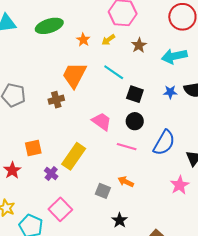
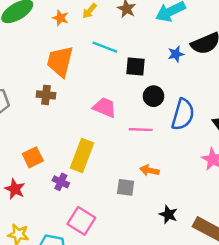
brown cross: (56, 100) -> (46, 95), turned 35
black circle: (135, 121) -> (153, 96), moved
black star: (120, 220) -> (168, 214), moved

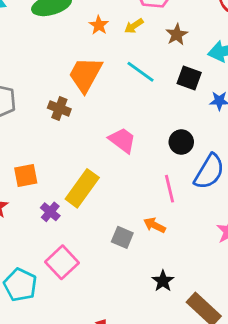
black square: (136, 66) -> (189, 78), moved
pink line: (141, 130) -> (169, 189), moved, turned 60

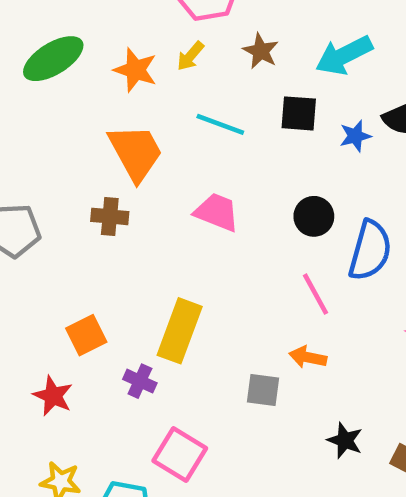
orange star: (99, 25) -> (135, 70), size x1.4
orange trapezoid: (85, 75) -> (136, 152), turned 138
pink trapezoid: (122, 140) -> (217, 212), moved

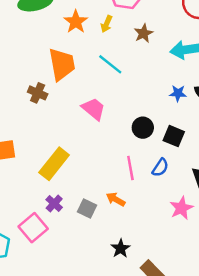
yellow arrow: (190, 56) -> (106, 24), turned -35
black square: (299, 113) -> (174, 136), moved
blue semicircle: (370, 250) -> (160, 168), moved, size x0.6
purple cross: (140, 381) -> (54, 203), moved

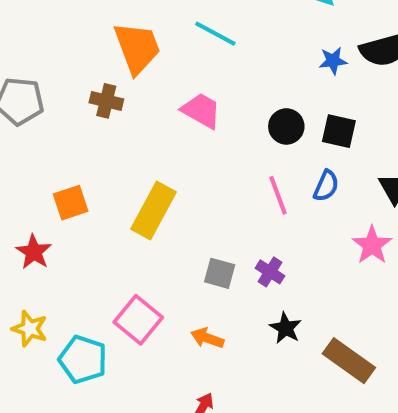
orange arrow: (116, 199) -> (207, 338), moved
purple cross: (54, 203) -> (270, 272), moved

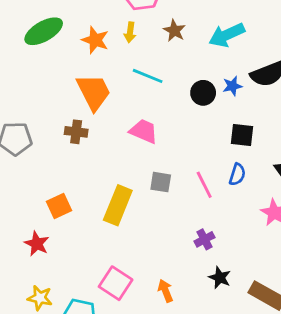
black circle: (286, 126) -> (203, 93), moved
purple cross: (270, 272) -> (204, 239), turned 36
gray square: (220, 273) -> (161, 182), moved
orange arrow: (207, 338) -> (165, 291), turned 55

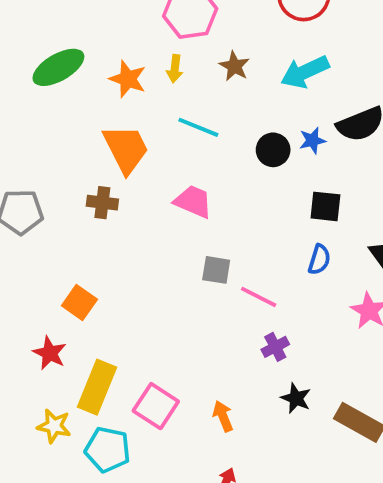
pink line: (204, 185) -> (259, 297), moved, turned -36
yellow rectangle: (118, 205) -> (97, 387), moved
orange square: (59, 206) -> (79, 302), turned -30

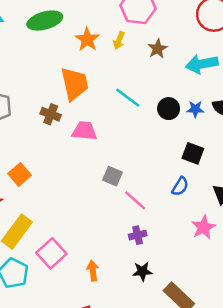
cyan line: (198, 127) -> (128, 98), moved
pink trapezoid: (193, 202) -> (84, 131), moved, turned -32
black star: (296, 398) -> (142, 271), turned 30

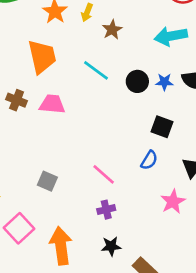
brown star: (158, 49) -> (112, 30), moved
brown cross: (51, 114) -> (17, 100), moved
gray square: (112, 176) -> (47, 181), moved
orange arrow: (93, 271) -> (61, 246), size x1.8

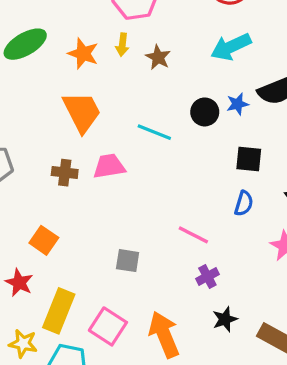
cyan line: (96, 70) -> (154, 132), moved

